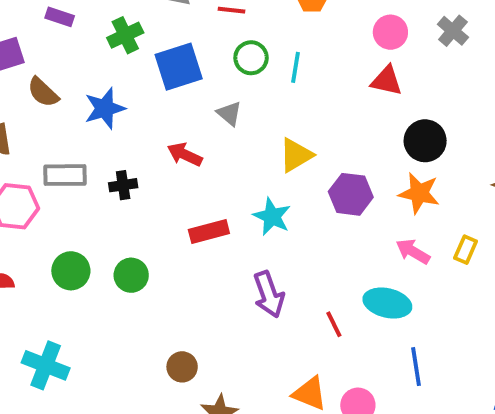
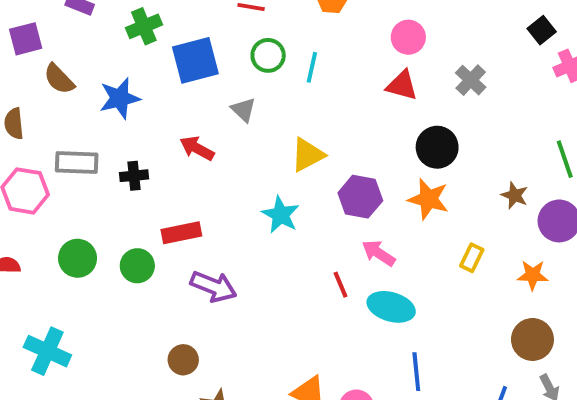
gray cross: (453, 31) -> (471, 80), moved
red rectangle: (209, 232) -> (181, 233), moved
pink arrow: (413, 251) -> (379, 253), moved
purple arrow: (269, 294) -> (213, 286), moved, turned -51
red line: (334, 324) -> (340, 285), moved

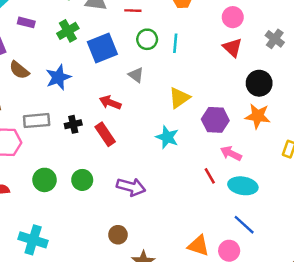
red triangle: (402, 85) -> (232, 48), turned 35
red rectangle: (181, 233) -> (105, 134), moved, turned 75
blue line: (416, 372) -> (244, 225), moved, turned -35

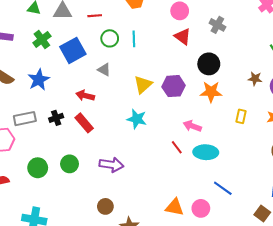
purple hexagon: (215, 120) -> (174, 86), moved
blue line: (244, 225) -> (223, 188), moved

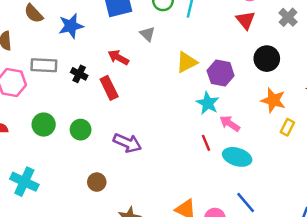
orange star: (211, 92) -> (273, 100), moved
black cross: (56, 118) -> (79, 74), turned 32
cyan star: (137, 119) -> (208, 103), moved
brown circle: (105, 206) -> (97, 182), moved

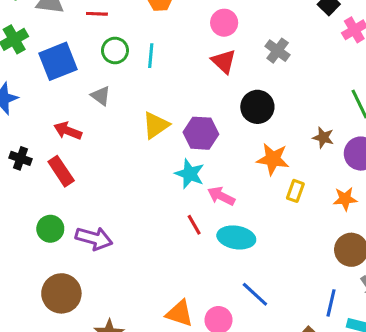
green circle: (81, 130) -> (50, 229), moved
brown circle: (97, 182) -> (61, 293), size x1.6

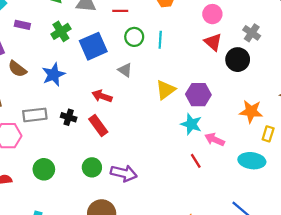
black circle: (257, 107) -> (238, 60), moved
cyan ellipse: (236, 237) -> (252, 161), moved

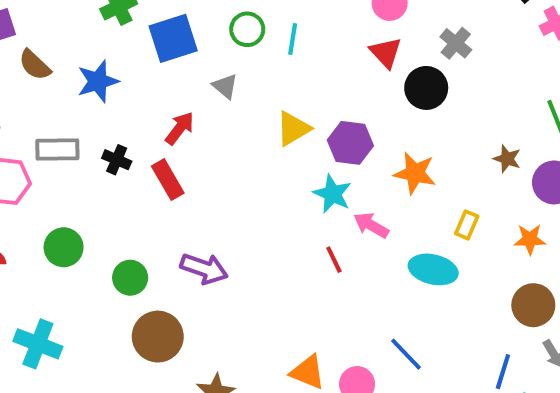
red arrow: (102, 96) -> (180, 128), turned 102
orange star: (251, 111) -> (415, 173), moved
green circle: (92, 167) -> (130, 278), moved

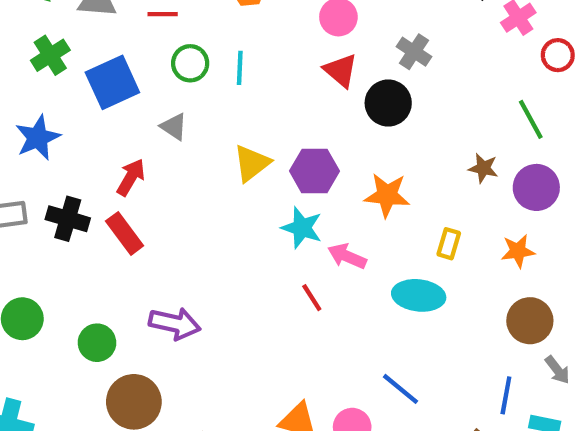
black cross: (117, 160) -> (68, 219), size x1.4

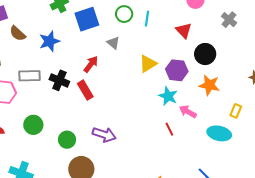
red triangle: (341, 70) -> (184, 30), moved
black circle: (388, 103) -> (205, 54), moved

